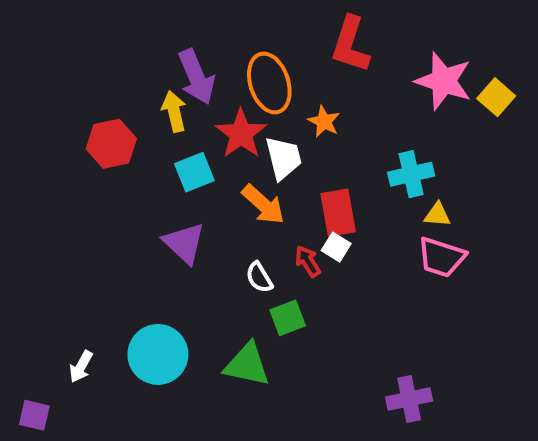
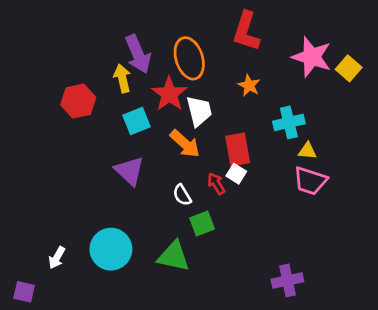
orange star: (324, 121) -> (249, 85), moved

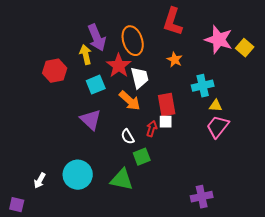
white square: (236, 174) -> (166, 122), turned -32
pink trapezoid: (310, 181) -> (218, 127), turned 110
red arrow: (216, 184) -> (152, 129), turned 49

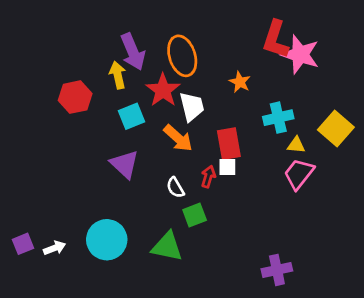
red L-shape: (173, 22) -> (276, 39), moved
yellow square: (245, 48) -> (336, 129), moved, size x1.4
white arrow: (40, 181) -> (55, 248), turned -140
purple square: (17, 205) -> (23, 244), moved, turned -35

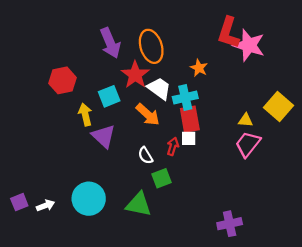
yellow arrow: (118, 75) -> (85, 115), moved
white trapezoid: (192, 107) -> (159, 88), turned -40
cyan cross: (278, 118) -> (185, 97), moved

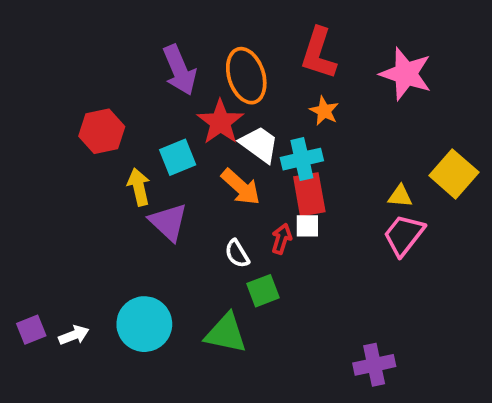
red L-shape: (228, 33) -> (319, 53), moved

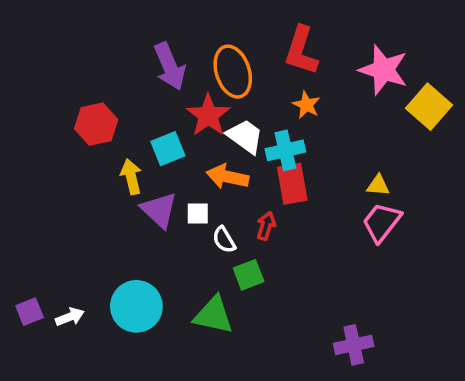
yellow square: (454, 174) -> (429, 107), moved
orange arrow: (241, 187) -> (228, 177), turned 150
white square: (307, 226) -> (198, 213), moved

